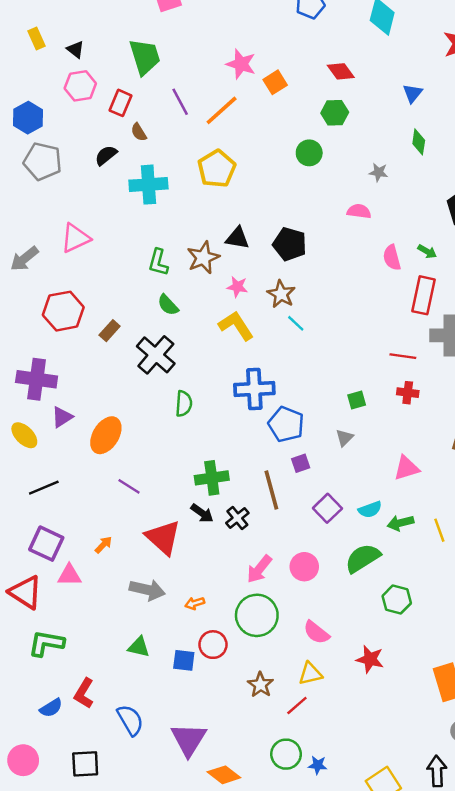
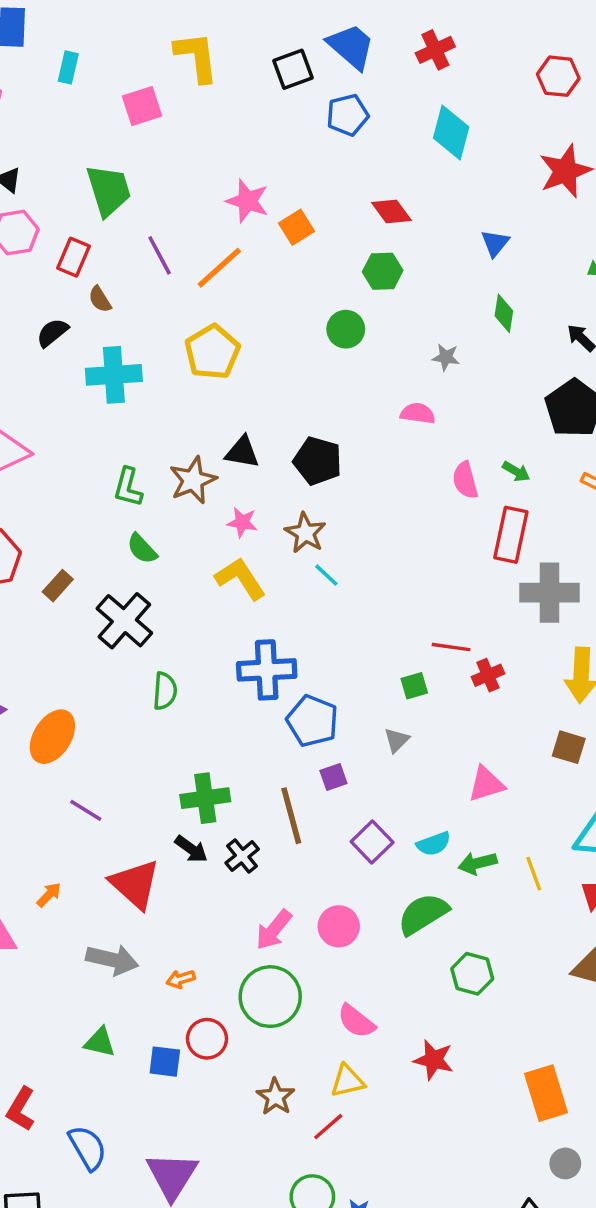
red line: (403, 356) -> (451, 647), moved
red cross: (408, 393) -> (488, 675), turned -30

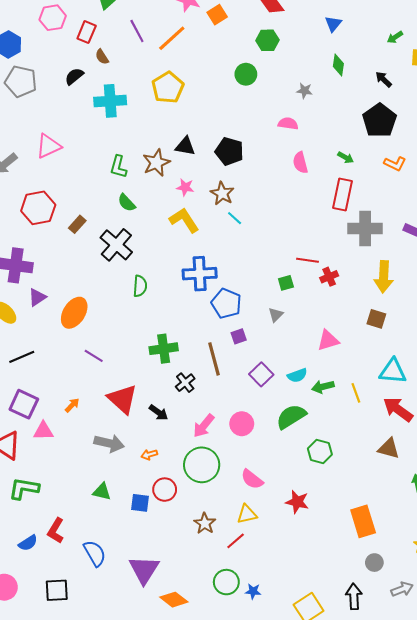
pink semicircle: (465, 480) -> (300, 163), moved
black arrow: (191, 849) -> (158, 412), moved

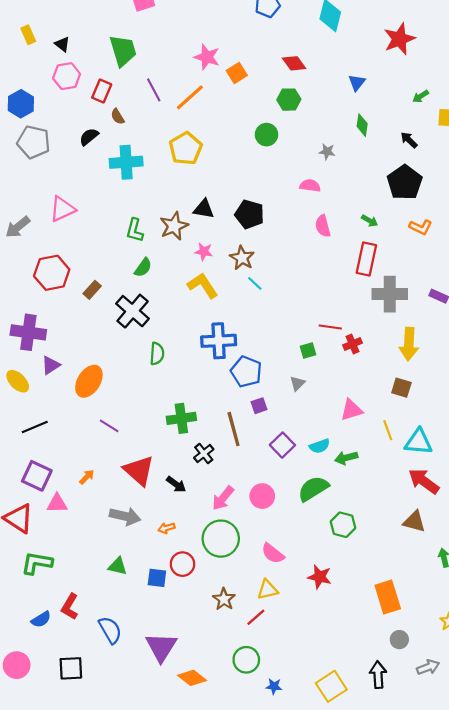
green semicircle: (127, 203) -> (143, 267), turned -102
yellow line: (356, 393) -> (388, 430), moved
blue star: (253, 591) -> (274, 686), moved

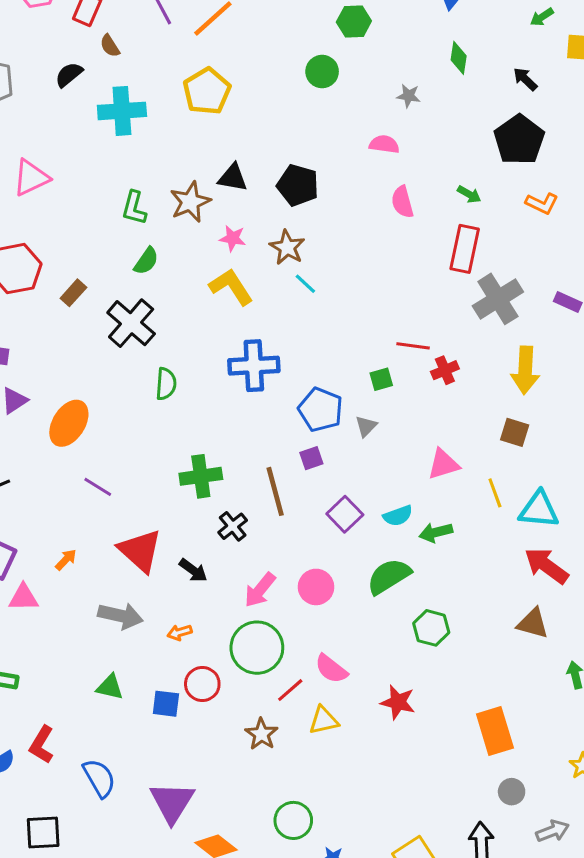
gray cross: (390, 294) -> (498, 299), turned -32
blue pentagon: (246, 372) -> (321, 410), moved
red line: (256, 617) -> (290, 690), moved

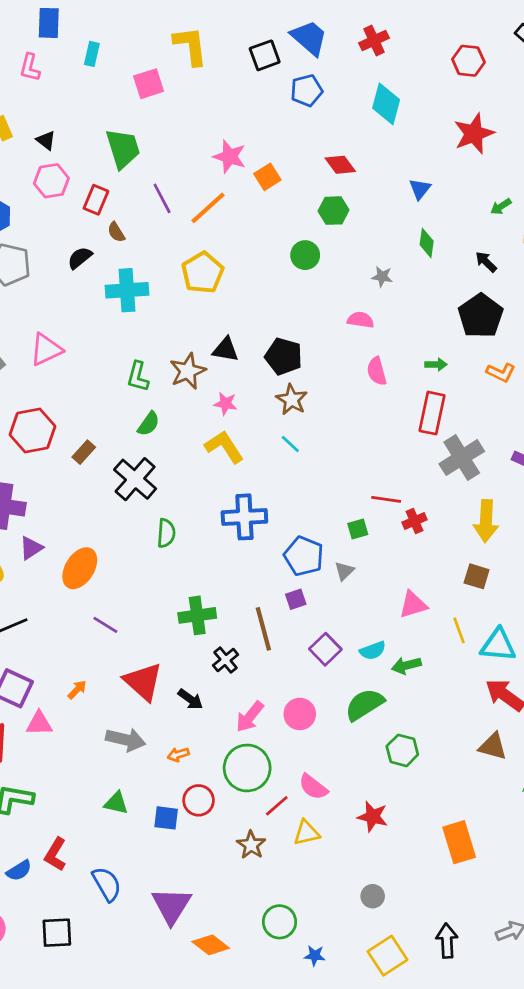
green arrow: (469, 194) -> (436, 364), turned -30
brown star: (287, 247) -> (292, 400), moved
gray circle: (512, 792) -> (373, 896), moved

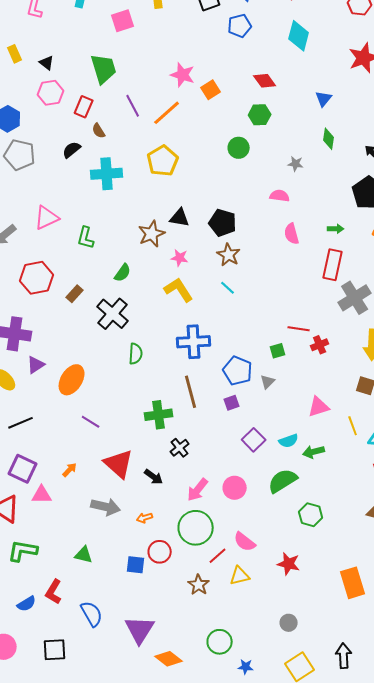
green L-shape: (138, 377) -> (86, 238), moved
brown line: (263, 629) -> (191, 392), moved
green triangle: (116, 803) -> (84, 555), moved

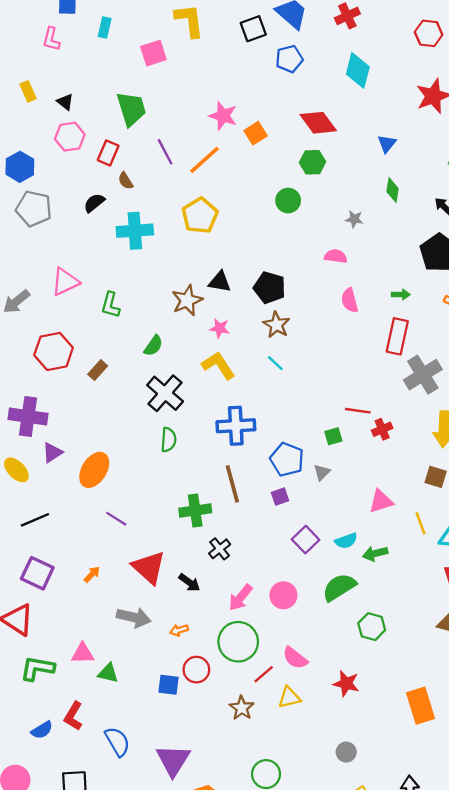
red diamond: (265, 81) -> (318, 123), size x1.4
black cross: (113, 314) -> (165, 393), moved
pink triangle: (42, 495) -> (83, 653), moved

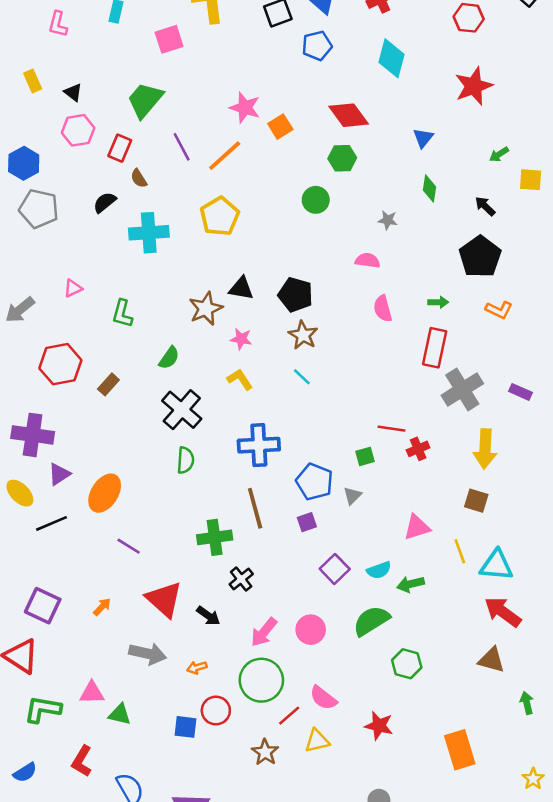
green trapezoid: (131, 109) -> (145, 100), turned -123
pink triangle: (65, 282) -> (73, 288), size x0.6
yellow L-shape: (218, 365) -> (240, 379), size x0.7
black line: (35, 520) -> (52, 523), moved
blue semicircle: (42, 730) -> (25, 772), moved

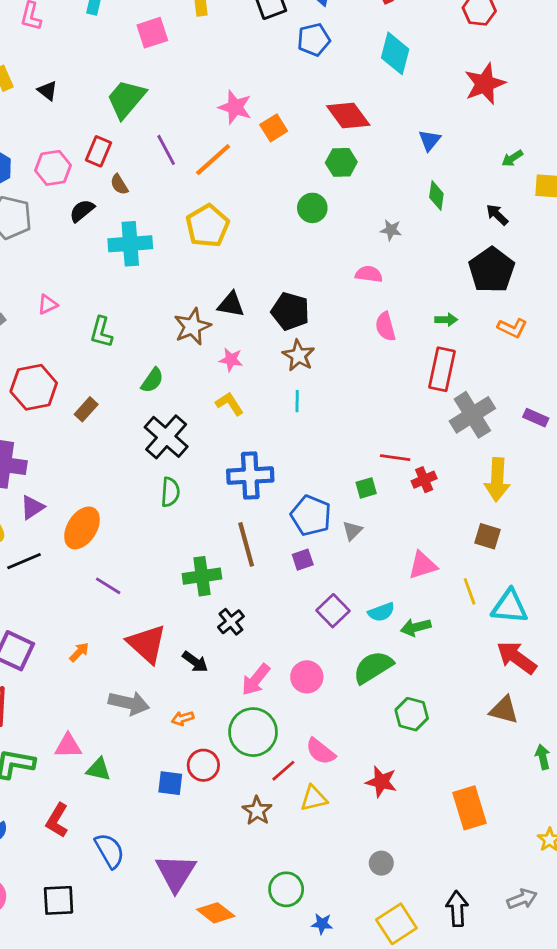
pink hexagon: (78, 130) -> (53, 168), moved
cyan line: (302, 377) -> (297, 401), turned 48

